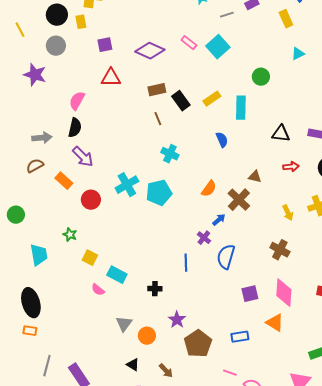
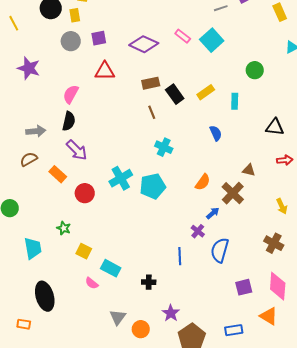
gray circle: (56, 46) -> (71, 41), moved
cyan rectangle: (241, 108) -> (235, 101), size x0.7
black ellipse: (31, 303) -> (45, 296), moved

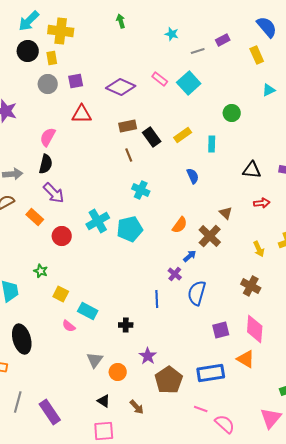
brown triangle: (249, 170) -> (226, 213), turned 32
blue rectangle: (234, 330) -> (211, 373), size x1.5

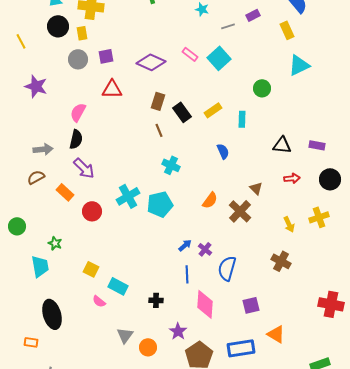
cyan triangle: (269, 90) -> (299, 65), size x1.6
brown rectangle: (128, 126) -> (158, 101), turned -60
blue arrow: (190, 256) -> (185, 245), moved
green star: (41, 271) -> (55, 243), moved
pink diamond: (255, 329) -> (205, 304), moved

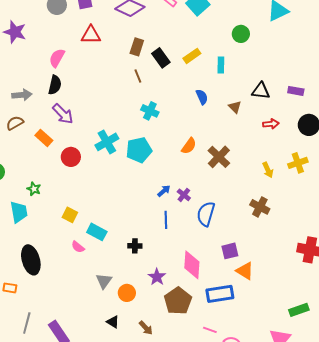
brown triangle: (256, 188) -> (235, 107), moved
pink diamond: (205, 304) -> (192, 265), moved
orange triangle: (276, 334) -> (245, 271), moved

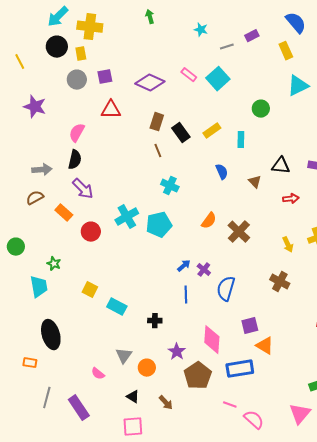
pink semicircle: (78, 247) -> (98, 374), moved

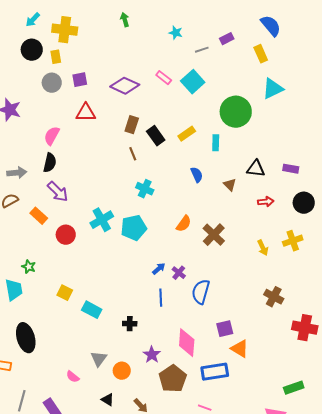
cyan arrow: (58, 17) -> (33, 20), size x0.7
green circle: (261, 109) -> (236, 112), size x1.8
brown cross: (280, 282) -> (274, 297), moved

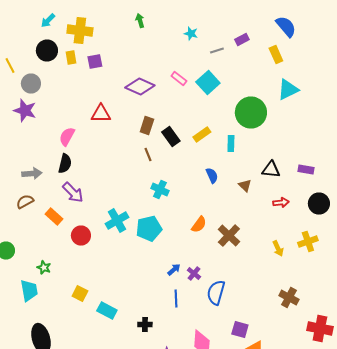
purple square: (80, 80) -> (95, 62), moved
gray circle: (52, 83) -> (31, 84), moved
purple square: (225, 329) -> (240, 330), turned 30

